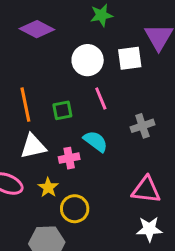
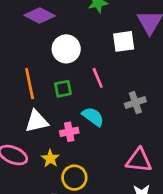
white circle: (88, 60) -> (66, 49), moved

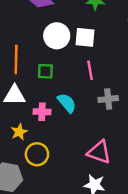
white square: (124, 41) -> (85, 37), moved
pink line: (98, 78) -> (90, 70), moved

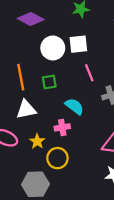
pink cross: (42, 112) -> (62, 127), moved

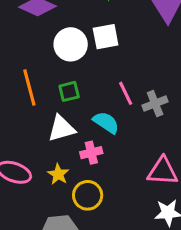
pink line: (89, 73) -> (126, 93), moved
white triangle: (26, 109) -> (61, 128), moved

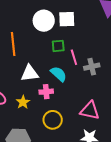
green square: (69, 91) -> (58, 46), moved
yellow circle: (88, 195) -> (53, 120), moved

